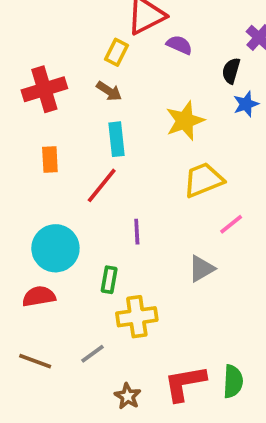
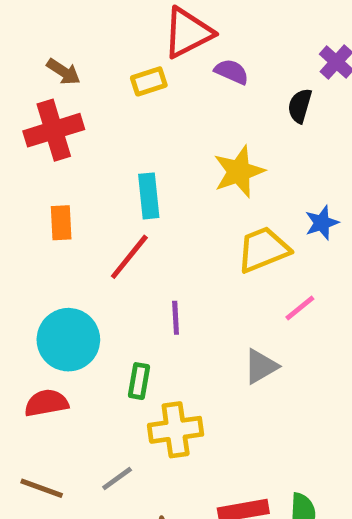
yellow rectangle: (116, 52) -> (149, 81), turned 45
brown arrow: (109, 91) -> (64, 72), moved
blue star: (246, 104) -> (322, 223), moved

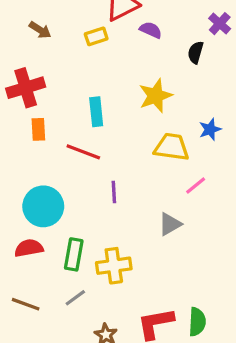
red cross: (54, 130) -> (26, 88), moved
yellow trapezoid: (263, 250) -> (172, 147), turned 30
red line: (129, 257) -> (83, 152), turned 72
green rectangle: (139, 381) -> (74, 254), moved, size x1.4

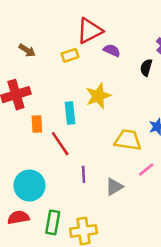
yellow star: (156, 96) -> (98, 96), moved
orange rectangle: (38, 129) -> (37, 124), moved
red line: (83, 152) -> (60, 144), turned 35
gray triangle: (170, 224) -> (114, 187), moved

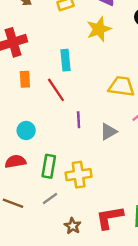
yellow star: (98, 96) -> (99, 29), moved
orange rectangle: (37, 124) -> (25, 79), moved
cyan circle: (29, 186) -> (26, 130), size x0.6

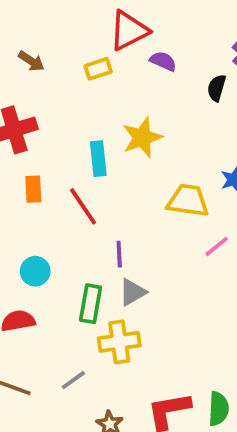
yellow star: (99, 29) -> (142, 138), moved
gray triangle: (108, 132) -> (133, 292), moved
green rectangle: (49, 166) -> (91, 304), moved

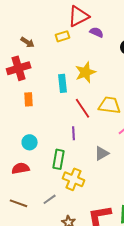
brown arrow: (31, 61) -> (28, 42), moved
red line: (83, 206) -> (83, 108), moved
gray triangle: (133, 292) -> (102, 153), moved
yellow cross: (119, 342) -> (74, 179), turned 30

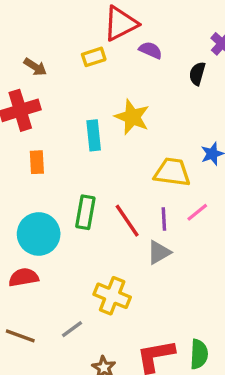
yellow star: (86, 72) -> (132, 117), turned -30
red line: (83, 108) -> (127, 221), moved
purple line: (74, 133) -> (164, 219), moved
cyan circle: (30, 142) -> (39, 234), size x1.6
green rectangle: (59, 159) -> (85, 212), moved

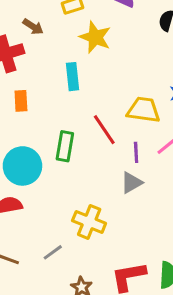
brown arrow: (35, 67) -> (33, 27), moved
yellow star: (132, 117) -> (95, 37), moved
red line: (127, 221) -> (104, 130), moved

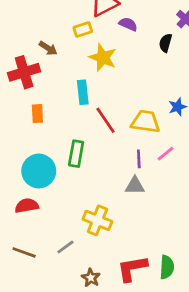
red line: (104, 130) -> (105, 120), moved
gray triangle: (132, 183) -> (135, 186), turned 30

